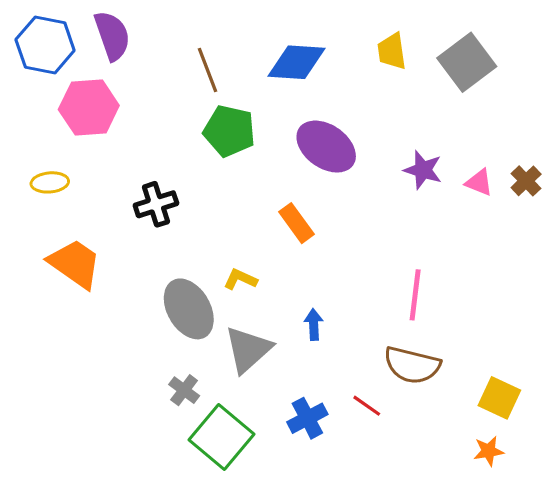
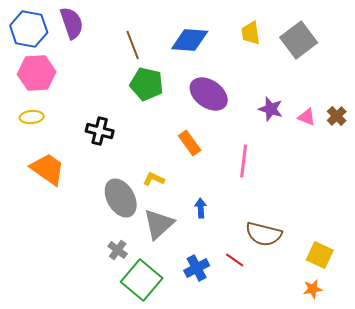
pink hexagon: (89, 108) -> (37, 73), moved
black cross: (156, 204) -> (100, 131), turned 32
pink line: (415, 295) -> (244, 161), moved

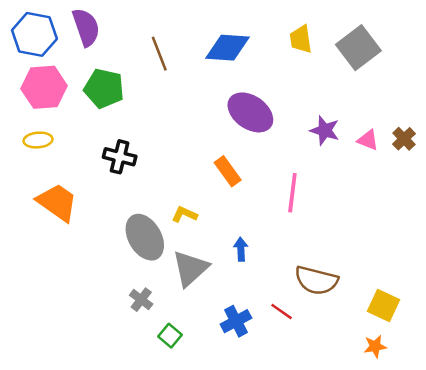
green pentagon: (147, 84) -> (104, 88), moved
green square: (142, 280) -> (170, 336), size x0.5

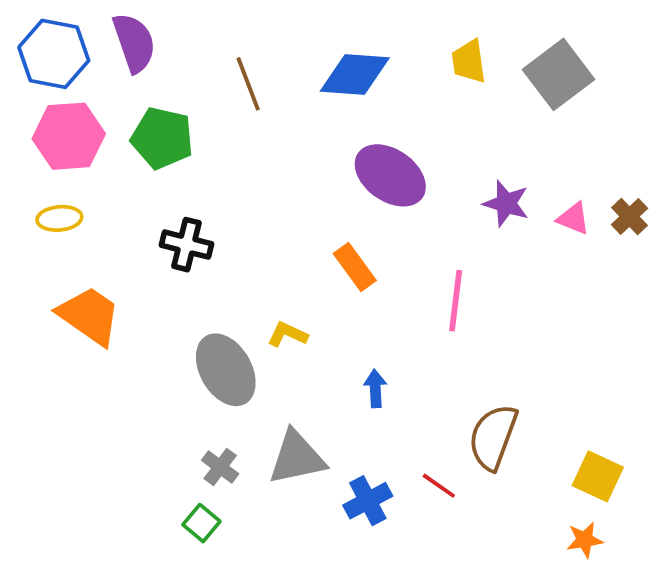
gray triangle: (190, 268) -> (297, 458), moved, turned 30
brown semicircle: (316, 280) -> (493, 437), turned 96
green square: (170, 336) -> (201, 523), moved

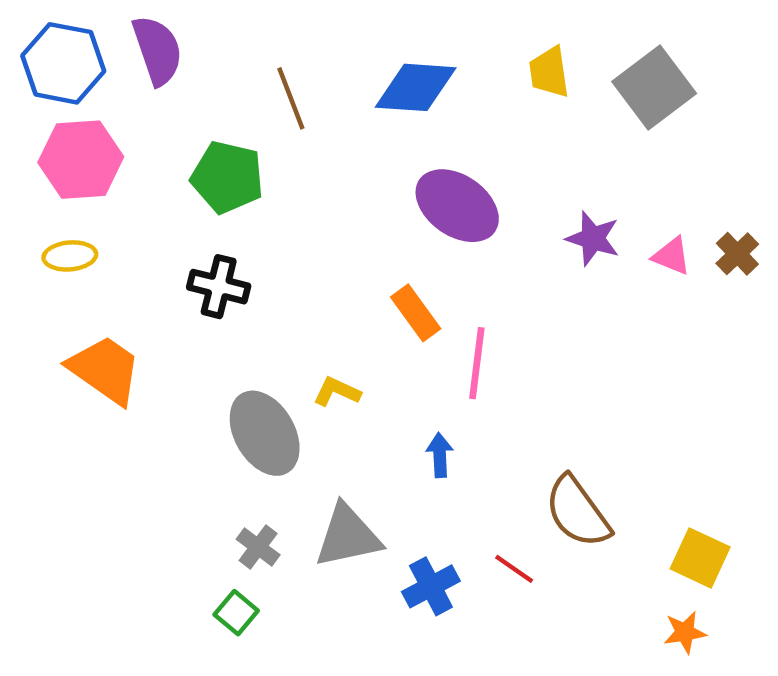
green pentagon: (162, 138) -> (227, 177), moved
pink line: (456, 301) -> (477, 363), moved
brown semicircle: (493, 437) -> (578, 512), turned -56

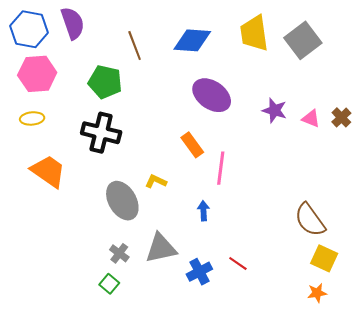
yellow trapezoid: (549, 72) -> (254, 33), size x1.5
black cross: (219, 287) -> (101, 133), size x1.4
brown semicircle: (578, 512) -> (310, 220), moved

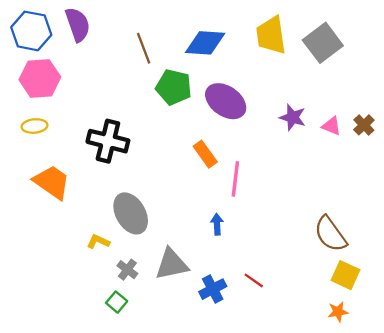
green pentagon: (105, 82) -> (174, 87), moved
yellow L-shape: (156, 181) -> (98, 242), moved

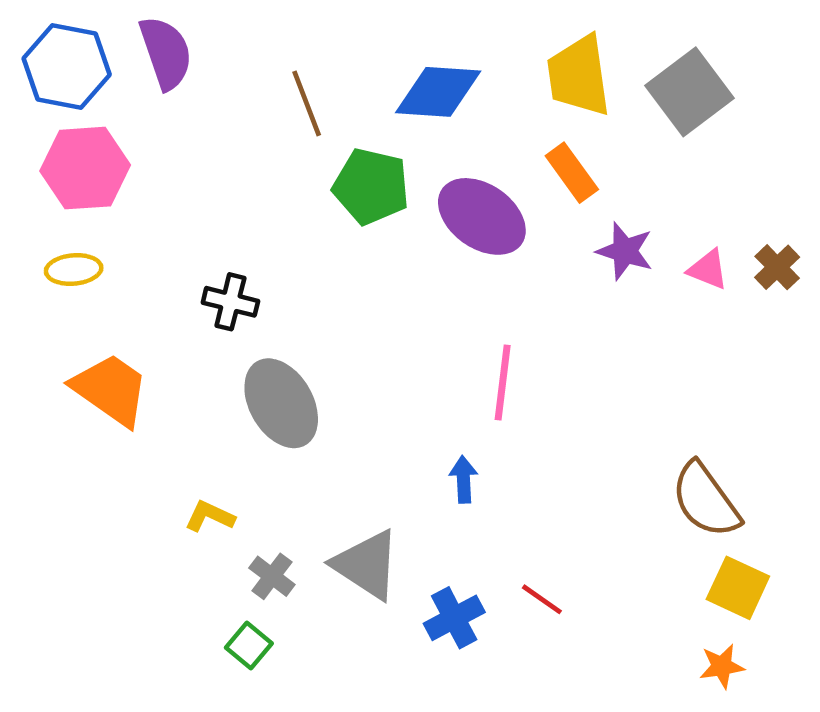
black cross: (108, 141) -> (230, 302), size x0.6
orange rectangle: (205, 154) -> (572, 173), moved
gray ellipse: (131, 213) -> (281, 403), moved
gray triangle: (172, 264) -> (367, 565), turned 45

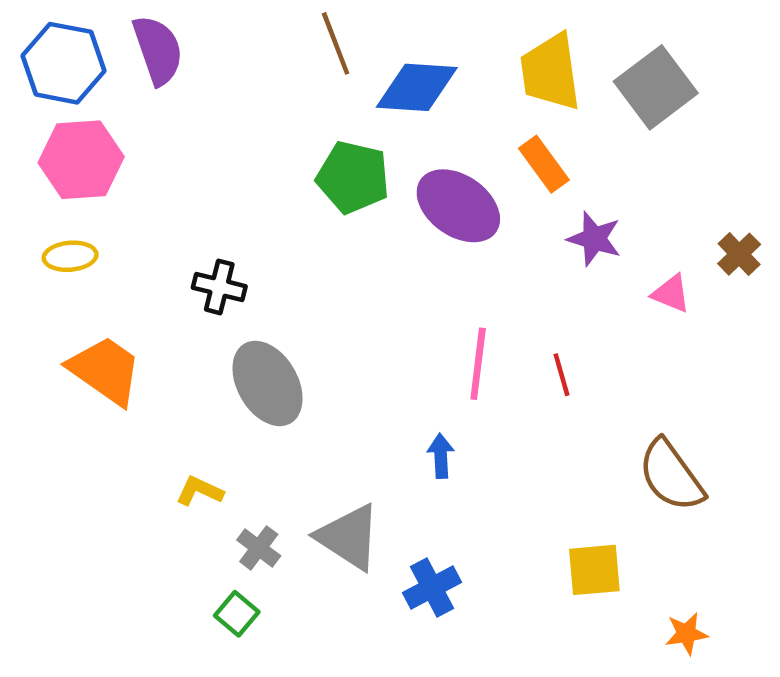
brown line: (307, 103) -> (336, 43), moved
pink triangle: (708, 269) -> (671, 294), moved
yellow square: (738, 588) -> (594, 570), moved, turned -30
red line: (542, 599) -> (561, 375), moved, turned 39

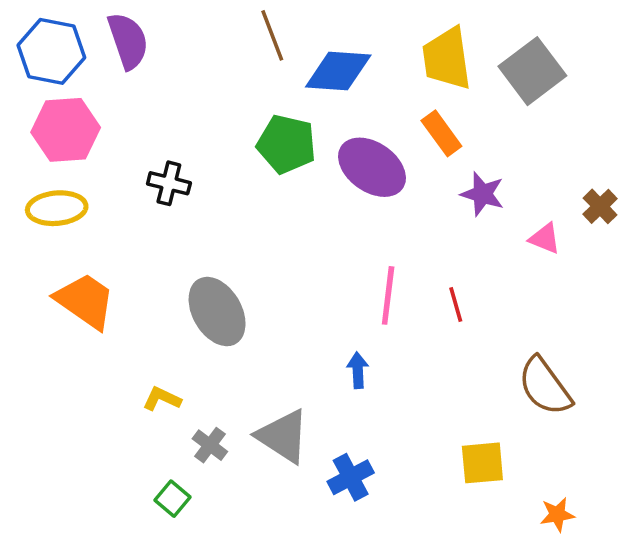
yellow ellipse: (70, 256) -> (57, 208), size x1.4
black cross: (219, 287) -> (169, 183), moved
green square: (237, 614) -> (172, 499), moved

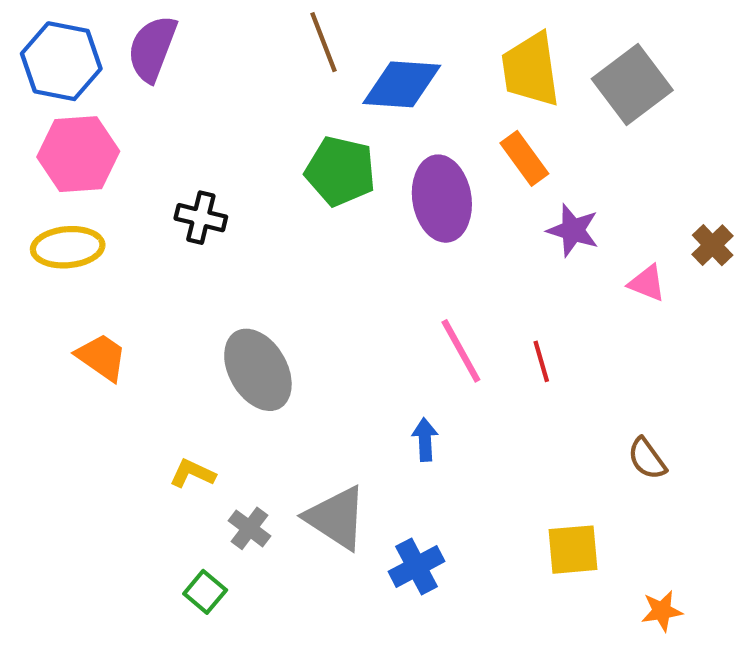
purple semicircle: (128, 41) -> (152, 48), turned -140
purple ellipse: (372, 167) -> (442, 199), turned 46
pink line: (388, 295) -> (461, 351), turned -36
orange trapezoid: (85, 301) -> (101, 357), size x0.7
brown semicircle: (545, 386) -> (647, 459), size x0.6

